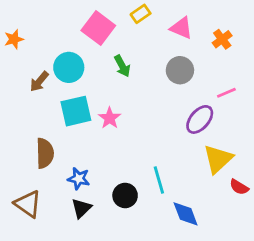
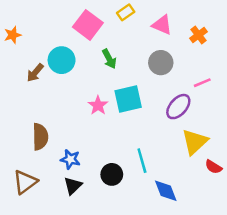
cyan square: (76, 111) -> (128, 99), moved
brown triangle: (28, 204) -> (25, 182), turned 48

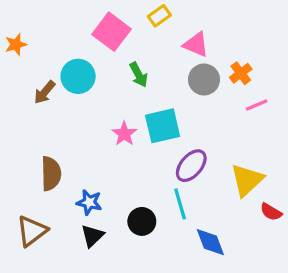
pink triangle: (162, 25) -> (196, 44), moved
orange cross: (198, 35) -> (241, 73), moved
purple ellipse: (178, 107) -> (191, 166), moved

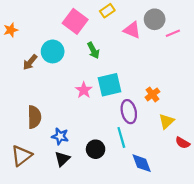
orange cross: (241, 73) -> (152, 94), moved
gray circle: (204, 80) -> (155, 19), moved
pink line: (257, 105) -> (173, 33), moved
purple ellipse: (191, 166) -> (129, 112), turned -55
yellow triangle: (247, 180) -> (166, 121), size x0.7

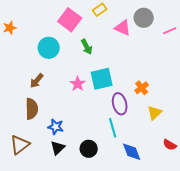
pink line: (173, 33) -> (170, 31), moved
brown arrow: (30, 62) -> (37, 81), moved
red semicircle: (183, 143) -> (170, 145), moved
black circle: (96, 149) -> (89, 149), moved

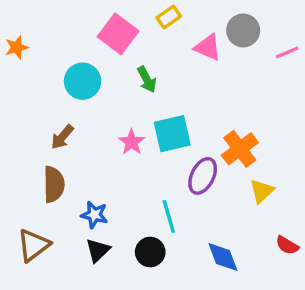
orange cross: (142, 88) -> (240, 149), size x1.5
purple ellipse: (120, 104) -> (203, 176), turned 40
cyan line: (113, 128) -> (169, 216), moved

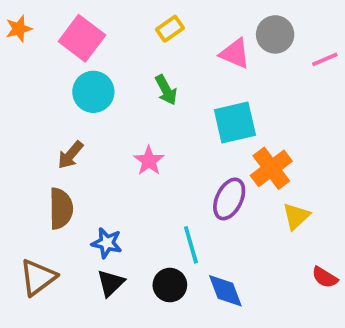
yellow rectangle: (169, 17) -> (170, 29), moved
pink square: (118, 34) -> (82, 38), moved
orange star: (17, 47) -> (19, 29), moved
cyan square: (172, 134) -> (235, 122), moved
blue diamond: (223, 257) -> (225, 291), moved

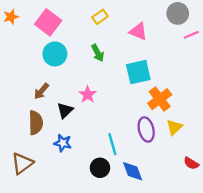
gray circle: (275, 34) -> (178, 13), moved
purple ellipse: (229, 199) -> (146, 129), moved, turned -40
black triangle: (111, 283) -> (65, 110), moved

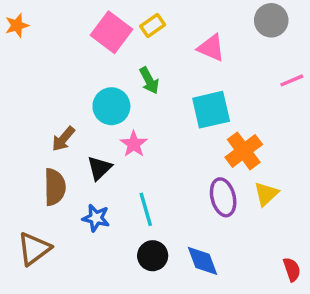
pink square: (48, 22) -> (111, 32), moved
pink line: (191, 35) -> (292, 80), moved
cyan circle: (55, 54) -> (111, 106), moved
cyan line: (112, 144) -> (146, 209), moved
red semicircle: (191, 163) -> (292, 269), moved, turned -140

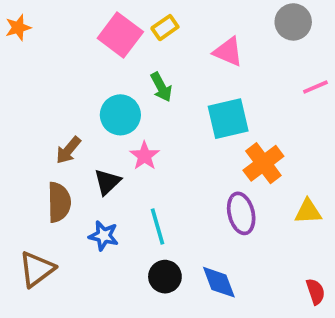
yellow triangle: (266, 194) -> (308, 212), moved, turned 40

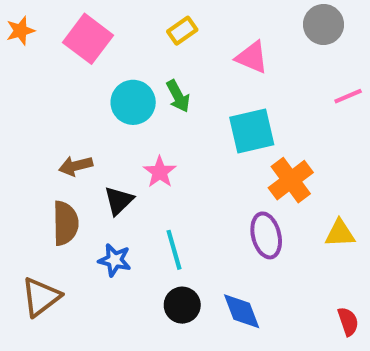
pink square: (120, 35) -> (88, 39), moved
cyan circle: (120, 115) -> (133, 102), moved
brown arrow: (68, 150) -> (76, 166), turned 36

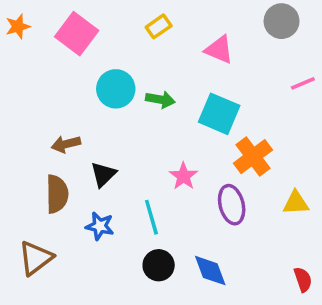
green arrow: (178, 96) -> (160, 100), moved, turned -52
cyan square: (252, 131) -> (219, 114), turned 36
pink star: (160, 172) -> (184, 176), moved

